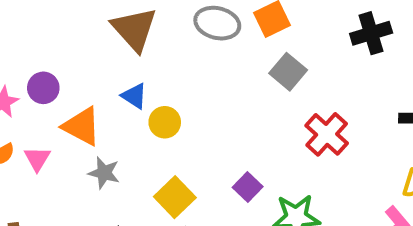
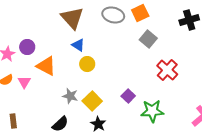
blue triangle: (134, 96) -> (78, 45), moved
gray star: (104, 173) -> (70, 96), moved

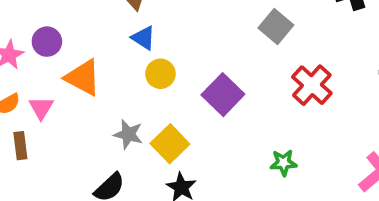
purple square: (128, 96) -> (223, 95), moved, size x1.5
green star: (152, 111) -> (283, 163), size x0.6
brown rectangle: (13, 121) -> (20, 146), moved

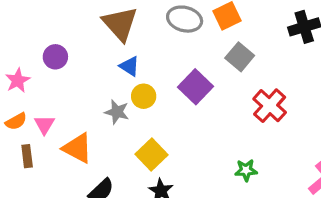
purple circle: (47, 42) -> (55, 57), moved
orange triangle: (83, 78) -> (77, 148), moved
purple square: (223, 95) -> (196, 87), moved
gray star: (128, 134) -> (117, 112), moved

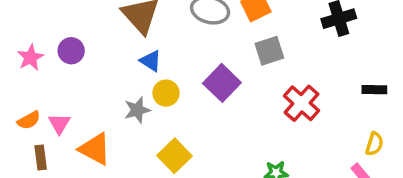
gray square: (240, 57) -> (269, 51), turned 32
pink star: (18, 80) -> (30, 58), moved
gray star: (117, 112) -> (137, 110), turned -30

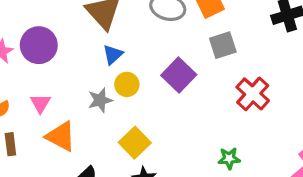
purple circle: (71, 51) -> (39, 45), size x1.5
blue triangle: (151, 61) -> (113, 55), turned 45
pink triangle: (59, 124) -> (40, 103), moved

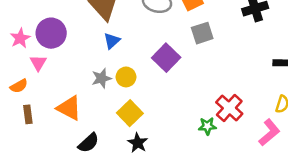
yellow circle: (127, 84) -> (126, 77), moved
red cross: (253, 94) -> (229, 108), moved
pink triangle: (40, 103) -> (38, 63), moved

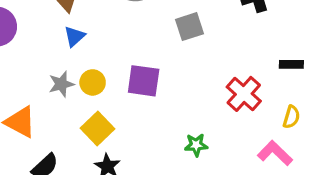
purple square: (166, 58) -> (144, 81), moved, turned -36
red cross: (229, 108) -> (244, 94), moved
pink L-shape: (269, 132) -> (275, 153), turned -96

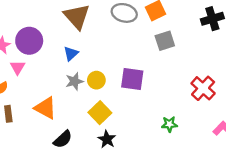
blue triangle: (74, 36) -> (71, 53), moved

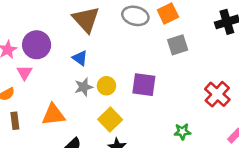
blue triangle: (71, 53) -> (80, 58), turned -42
orange triangle: (45, 108) -> (53, 115), turned -35

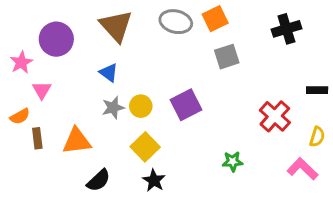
purple circle: (37, 45) -> (56, 39), moved
purple square: (144, 85) -> (186, 105), turned -35
brown rectangle: (15, 121) -> (37, 138), moved

